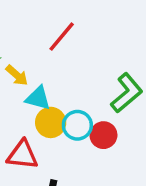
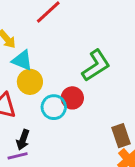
cyan circle: (77, 125) -> (54, 107), moved

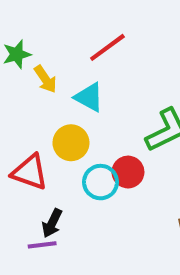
cyan triangle: (22, 60) -> (89, 97), moved

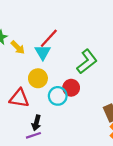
red line: (107, 47) -> (49, 38), moved
cyan triangle: (89, 97) -> (43, 52), turned 42

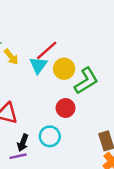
yellow circle: (38, 78) -> (64, 69), moved
cyan circle: (58, 96) -> (50, 136), moved

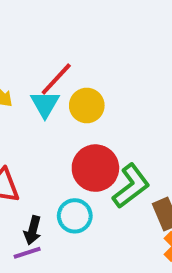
green L-shape: (86, 81) -> (131, 186), moved
red circle: (66, 108) -> (95, 168), size x1.5

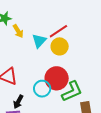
red line: (56, 79) -> (58, 31), moved
cyan circle: (75, 216) -> (42, 89), moved

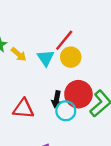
black arrow: (18, 102) -> (57, 99), moved

